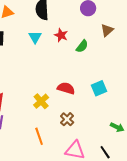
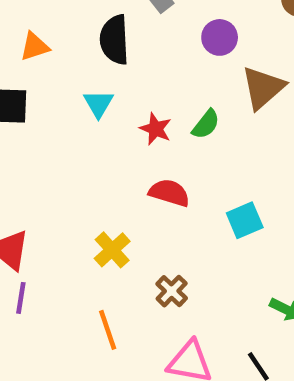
brown triangle: (107, 30) -> (263, 88), size x1.5
red star: (61, 35) -> (156, 129), moved
red semicircle: (66, 88) -> (169, 193), moved

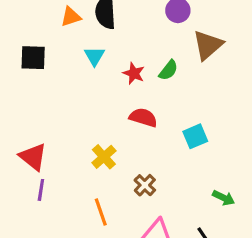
orange triangle: (35, 47) -> (71, 17), moved

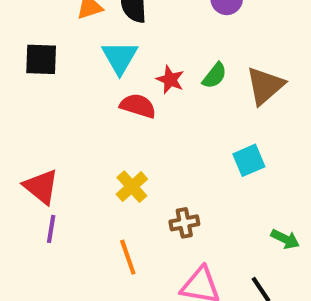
brown triangle: (208, 45) -> (265, 86), moved
cyan triangle: (94, 56) -> (120, 57), size x1.4
red semicircle: (143, 117) -> (138, 106), moved
brown cross: (145, 185) -> (184, 223), turned 35

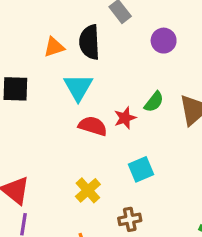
red star: (170, 80) -> (125, 118), moved, turned 30
cyan square: (249, 160) -> (141, 169), moved

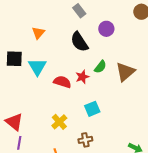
black semicircle: (90, 42) -> (79, 42), moved, turned -30
orange triangle: (54, 47) -> (38, 33), turned -32
cyan triangle: (78, 87) -> (37, 67), moved

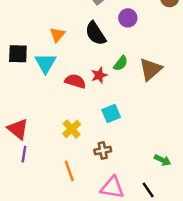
orange triangle: (38, 33) -> (57, 35), moved

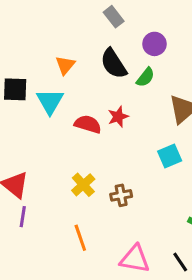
green semicircle: (121, 63) -> (145, 77), moved
cyan square: (111, 113) -> (170, 156), moved
brown cross: (103, 151) -> (121, 195), moved

